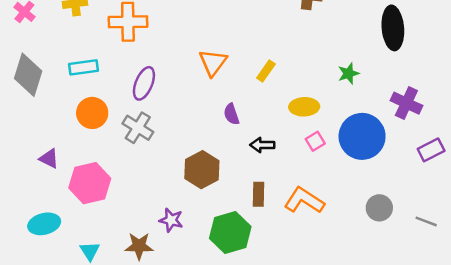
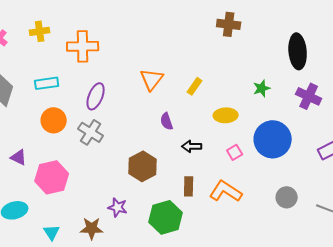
purple cross: (406, 103) -> (309, 96), moved
pink square: (315, 141) -> (235, 152), moved

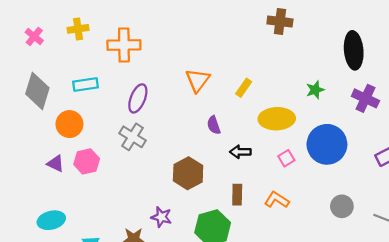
yellow ellipse: (226, 115) -> (277, 119), size x1.4
orange circle: (54, 120) -> (69, 124), moved
pink hexagon: (52, 177) -> (87, 161), moved, size x0.7
orange L-shape: (226, 191) -> (277, 200), size x0.7

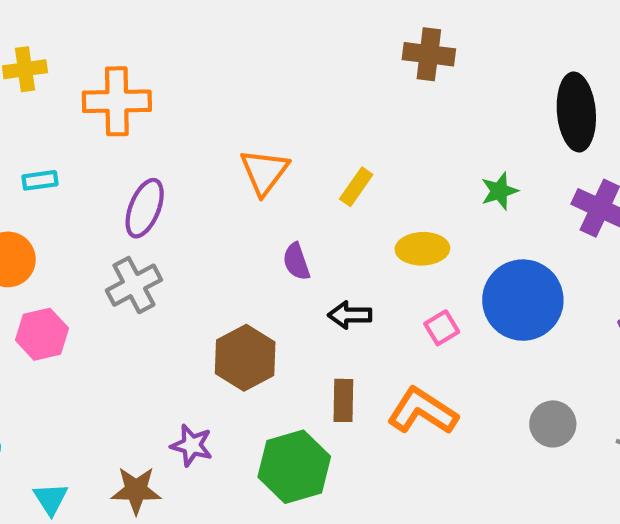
cyan rectangle: (85, 85) -> (40, 180), size x0.7
yellow ellipse: (277, 119) -> (422, 249), size x0.7
gray cross: (132, 137) -> (134, 285), turned 30
orange L-shape: (277, 200) -> (422, 411), size x1.4

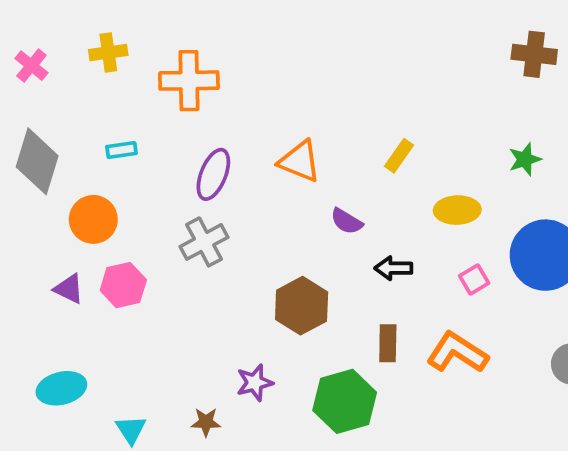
brown cross: (429, 54) -> (534, 54), moved
orange triangle: (264, 172) -> (300, 161), moved, turned -45
purple semicircle: (296, 262) -> (347, 221), turned -40
purple star: (192, 445) -> (255, 383), turned -30
brown star: (136, 490) -> (206, 422), size x0.7

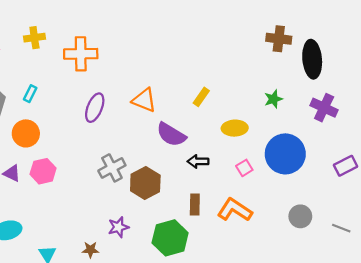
cyan rectangle: (121, 150) -> (30, 94), moved, turned -56
purple semicircle: (347, 221) -> (171, 135), size x1.6
gray cross: (204, 242) -> (112, 168), moved

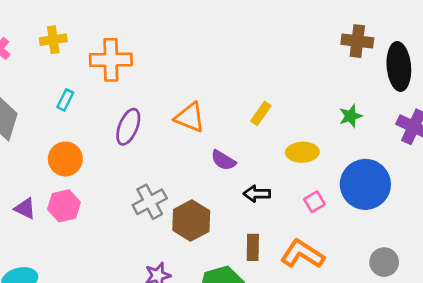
cyan rectangle: (30, 94) -> (65, 100), moved
orange circle: (26, 133) -> (65, 159), moved
purple semicircle: (171, 135) -> (223, 160), size x0.7

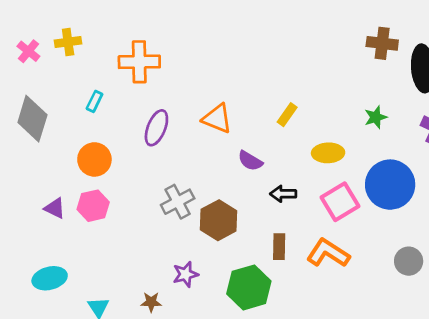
yellow cross: (53, 40) -> (68, 42), moved
pink square: (314, 202) -> (340, 202), size x1.8

